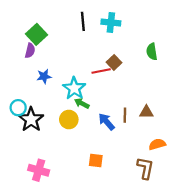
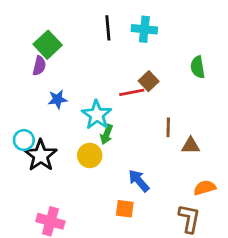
green arrow: (82, 103) -> (107, 134), turned -96
brown line: (125, 115) -> (168, 127), moved
blue arrow: (107, 122) -> (139, 181), moved

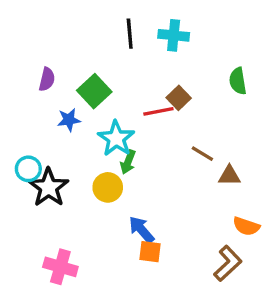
green square: (48, 45) -> (94, 91), moved
brown line: (168, 127) -> (202, 154), turned -60
blue arrow: (139, 181) -> (142, 230), moved
orange semicircle: (205, 188) -> (246, 226), turned -145
brown L-shape: (189, 219) -> (228, 263), turned 36

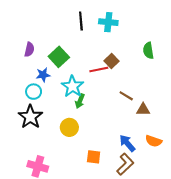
cyan circle: (28, 169) -> (34, 92), moved
yellow circle: (108, 187) -> (69, 127), moved
blue arrow: (142, 230) -> (127, 143), moved
brown L-shape: (228, 263) -> (125, 164), moved

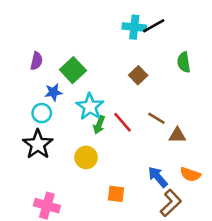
black line: (81, 21) -> (154, 26), moved, turned 66
red line: (99, 69) -> (123, 122), moved, turned 60
brown L-shape: (125, 164) -> (171, 203), moved

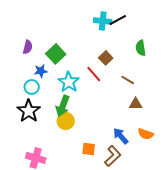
brown line: (156, 118) -> (128, 80), moved
red line: (123, 122) -> (94, 74), moved
green arrow: (99, 125) -> (63, 106), moved, size x1.5
brown L-shape: (171, 203) -> (113, 156), moved

